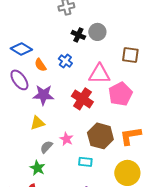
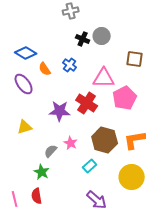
purple star: (43, 95) -> (60, 111), moved
yellow triangle: (37, 123) -> (25, 127), moved
cyan rectangle: (85, 162) -> (90, 166), turned -48

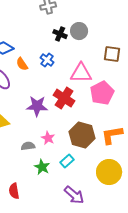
gray semicircle: (51, 151) -> (28, 146), turned 40
green star: (42, 172) -> (42, 167), moved

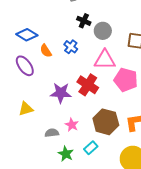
gray circle: (79, 31) -> (103, 31), moved
pink pentagon: (102, 93) -> (126, 80), turned -30

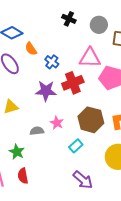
gray circle: (103, 31) -> (99, 25), moved
blue cross: (71, 47) -> (52, 62), moved
red cross: (88, 85) -> (73, 83), turned 35
green star: (66, 154) -> (17, 152), moved

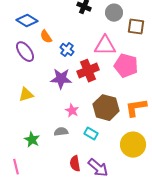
gray semicircle: (37, 131) -> (61, 132), moved
cyan rectangle: (76, 146) -> (91, 134), turned 72
red semicircle: (23, 176) -> (75, 164), moved

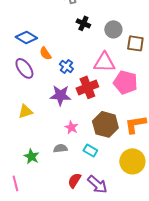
red semicircle: (75, 164) -> (74, 180), turned 42

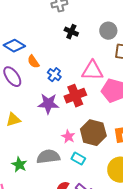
gray circle: (113, 29) -> (108, 31), moved
pink star: (71, 127) -> (68, 137), moved
gray semicircle: (60, 148) -> (48, 157), size x1.6

